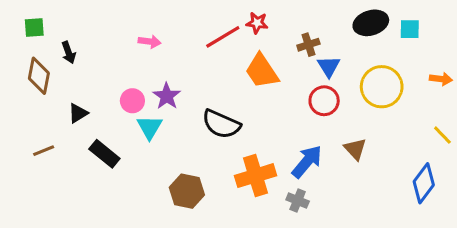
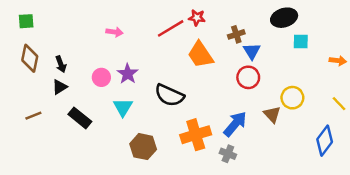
cyan square: (410, 29) -> (301, 42), moved
black arrow: (69, 52) -> (61, 64), moved
yellow circle: (382, 87) -> (292, 98), moved, size x0.7
cyan triangle: (150, 127) -> (123, 107), moved

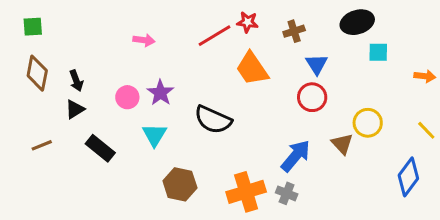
brown cross: (236, 34) -> (294, 31), moved
orange cross: (196, 135) -> (246, 192), moved

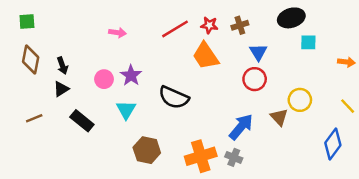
red star: (248, 22) -> (209, 25), moved

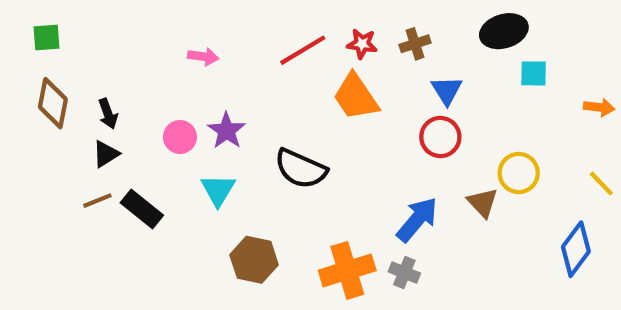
brown line: (34, 118) -> (97, 201), moved

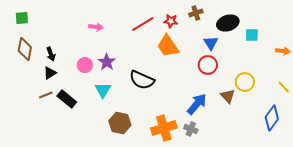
black ellipse: (504, 31) -> (228, 23), moved
brown cross: (415, 44) -> (196, 13), moved

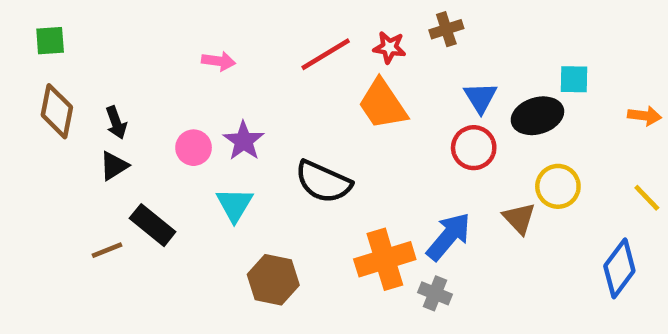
black ellipse: (228, 23) -> (537, 116), moved
brown line: (46, 95) -> (107, 250), moved
orange cross: (164, 128) -> (385, 259), moved

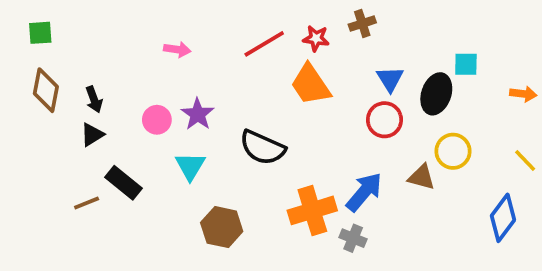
black ellipse: (537, 116) -> (436, 94), turned -54
brown triangle: (519, 218) -> (422, 177), turned -32

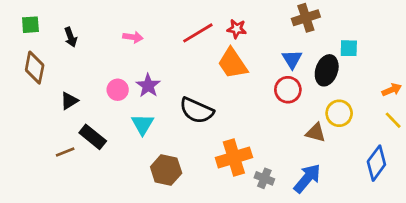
brown cross: (362, 24) -> (306, 18), moved, size x1.4
orange arrow: (523, 94) -> (392, 90), moved, turned -30
black arrow: (94, 99) -> (71, 37), moved
blue arrow: (364, 192) -> (307, 178), moved

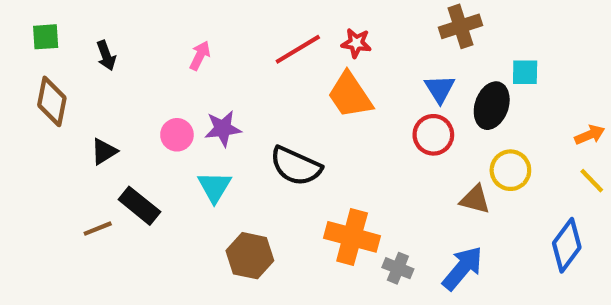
pink arrow: (133, 37) -> (200, 56), turned -72
purple star: (148, 86) -> (223, 129), turned 30
orange cross: (234, 158) -> (352, 237), turned 32

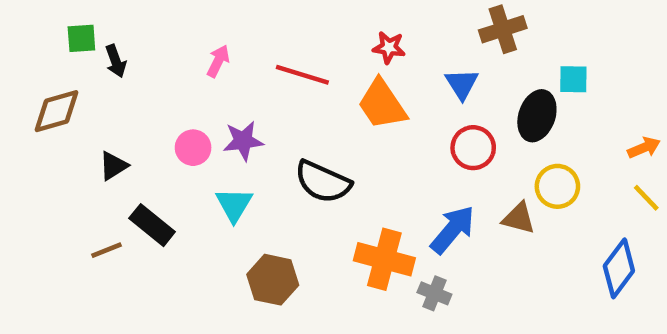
green square: (46, 37) -> (81, 38), moved
red line: (298, 49) -> (302, 75), moved, turned 48
blue triangle: (440, 89) -> (462, 84), moved
brown diamond: (52, 101) -> (56, 111), turned 63
blue arrow: (463, 268) -> (453, 230), moved

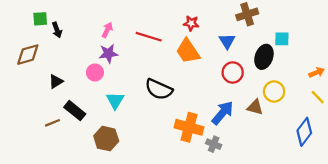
purple star: (243, 141) -> (108, 53), moved
brown hexagon: (273, 280) -> (106, 139), moved

